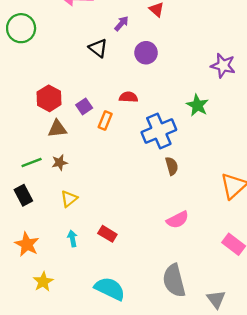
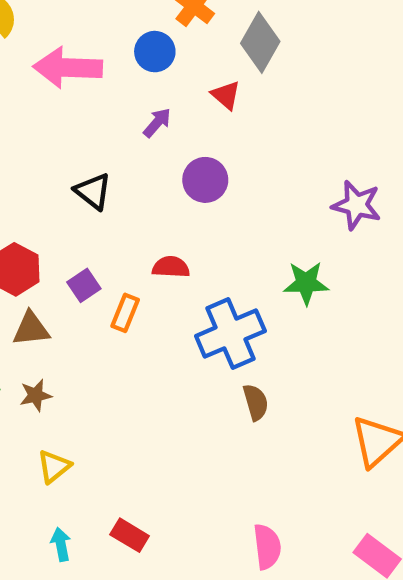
black triangle: (98, 48) -> (93, 191), moved
green star: (197, 105) -> (306, 283), turned -30
pink semicircle: (178, 220) -> (267, 547), moved, turned -70

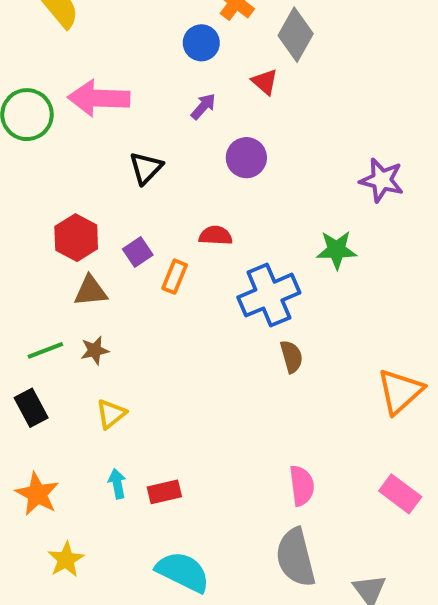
pink arrow: (68, 68) -> (99, 98), moved
black triangle: (93, 191) -> (146, 168), turned 36
red rectangle: (130, 535) -> (164, 492), moved, turned -44

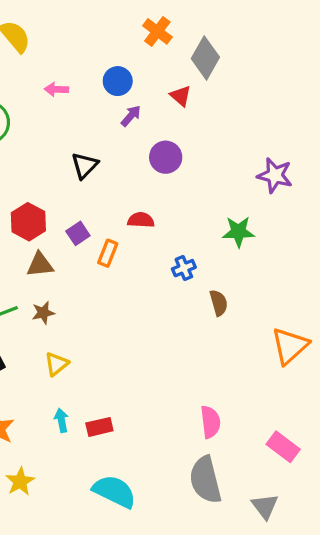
blue circle: (201, 43) -> (118, 81), moved
pink arrow: (99, 98) -> (56, 89), moved, size x0.5
blue cross: (269, 295) -> (184, 268), size x0.5
brown semicircle: (291, 357) -> (219, 303), moved
pink rectangle: (400, 494) -> (283, 447), moved

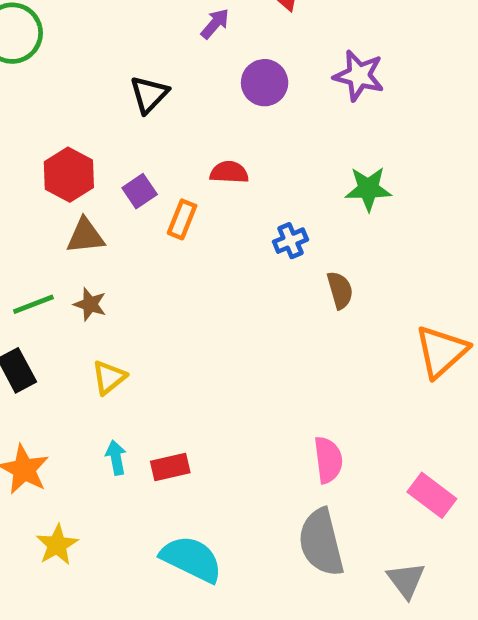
purple star: (275, 175) -> (359, 76), moved
brown star: (43, 313) -> (90, 304), turned 30

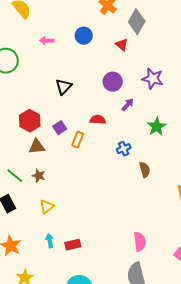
purple arrow: (215, 24) -> (128, 105), moved
green star: (368, 189) -> (157, 127), turned -30
green line: (33, 304) -> (15, 176), turned 60

